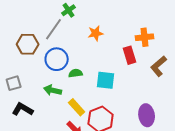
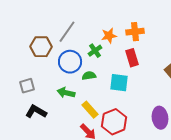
green cross: (69, 10) -> (95, 51), moved
orange cross: (145, 37) -> (135, 32), moved
red rectangle: (130, 55) -> (132, 58), moved

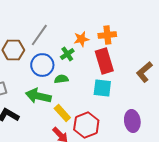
red rectangle: (132, 58) -> (104, 61), size x1.4
cyan square: (119, 83) -> (102, 88), moved
green arrow: (66, 93) -> (38, 96), size x1.4

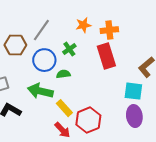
orange star: (81, 39) -> (83, 25), moved
cyan square: (102, 88) -> (133, 91), moved

